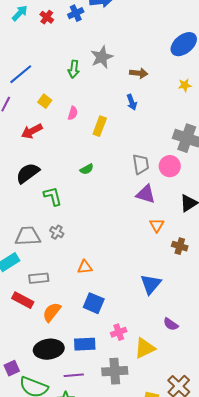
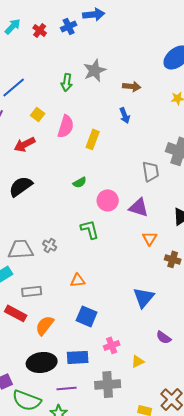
pink semicircle: (73, 113) -> (66, 126), size x1.6
gray trapezoid: (141, 164) -> (151, 171), moved
pink circle: (170, 166) -> (108, 200), moved
green L-shape: (53, 196) -> (90, 229), moved
yellow triangle: (145, 348) -> (138, 361), size x0.6

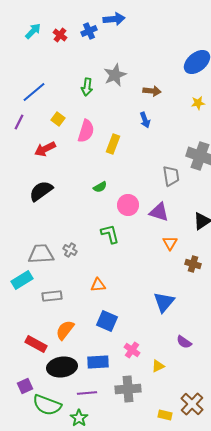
red rectangle: (16, 313) -> (36, 344), moved
pink cross: (112, 345) -> (132, 350), turned -35

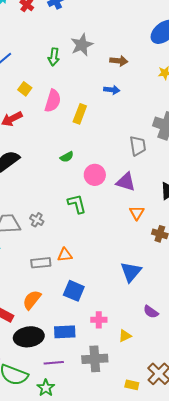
blue arrow: (145, 120) -> (112, 90), turned -63
gray rectangle: (52, 296) -> (41, 263), moved
pink cross: (132, 350) -> (99, 320), turned -35

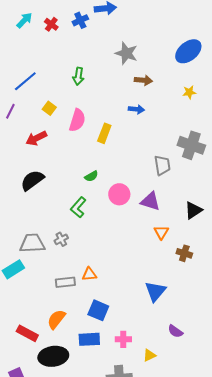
gray star: (82, 45) -> (126, 53), moved, turned -30
green L-shape: (77, 204) -> (78, 207), moved, turned -125
gray cross: (37, 220) -> (61, 239), turned 32
blue rectangle: (65, 332) -> (89, 339), moved

